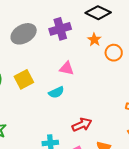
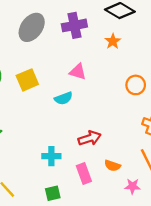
gray ellipse: (24, 34) -> (32, 27), turned -30
orange circle: (114, 53) -> (136, 85), moved

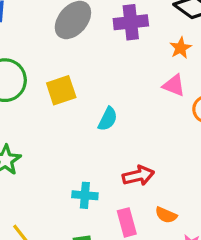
pink triangle: (78, 72) -> (174, 85), moved
cyan semicircle: (63, 98) -> (108, 119), turned -48

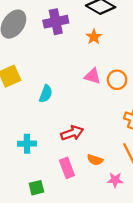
pink triangle: (174, 85) -> (93, 76), moved
cyan cross: (85, 195) -> (27, 144), moved

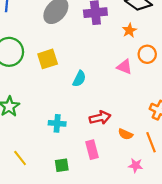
orange circle: (117, 80) -> (147, 54), moved
orange semicircle: (95, 160) -> (125, 134), moved

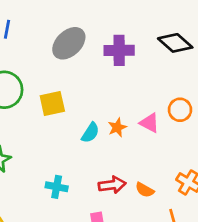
orange star: (129, 30) -> (117, 127), moved
orange semicircle: (125, 134) -> (145, 190), moved

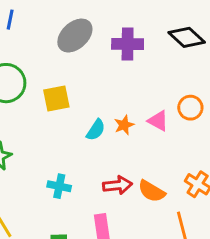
orange semicircle: (145, 190) -> (152, 191), size x1.4

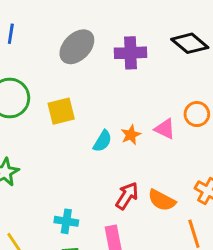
red arrow: (117, 185) -> (127, 196), turned -48
cyan cross: (59, 186) -> (66, 221), moved

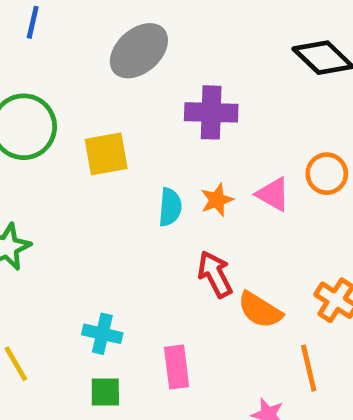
purple cross: (130, 53) -> (211, 112), moved
cyan semicircle: (102, 141) -> (170, 207), turned -30
red arrow: (127, 196) -> (215, 274), moved, turned -64

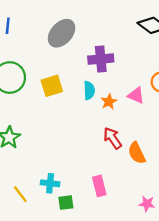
cyan semicircle: (170, 207) -> (89, 90), moved
orange semicircle: (260, 310) -> (137, 153), turned 40
cyan cross: (102, 334) -> (50, 183), moved

